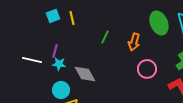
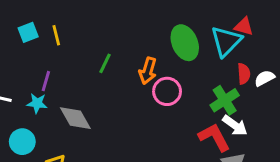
purple line: (55, 51) -> (46, 81), moved
pink circle: (147, 69) -> (167, 91), moved
cyan circle: (61, 90) -> (22, 142), moved

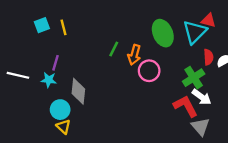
green line: (105, 63) -> (114, 49), moved
gray diamond: (75, 118) -> (78, 91), turned 35
cyan circle: (22, 142) -> (60, 110), moved

